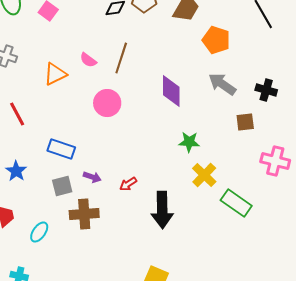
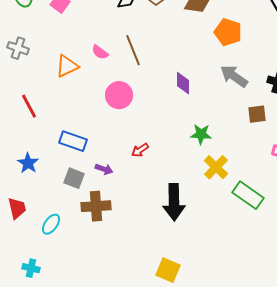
brown line: (121, 58) -> (133, 50), turned -40
purple diamond: (171, 91) -> (183, 83), size x0.7
red arrow: (128, 184) -> (140, 150), moved
gray square: (62, 186) -> (74, 178), turned 35

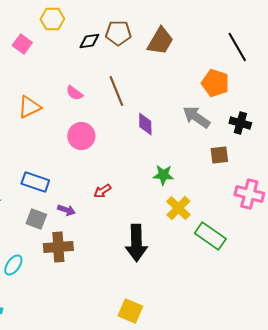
orange pentagon: (228, 32) -> (215, 83), moved
brown line: (133, 50) -> (116, 91), moved
pink semicircle: (100, 52) -> (74, 93), moved

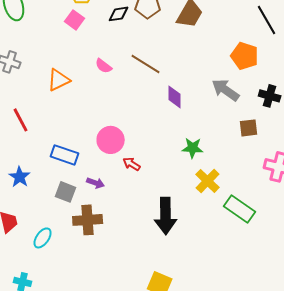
pink square: (22, 44) -> (75, 20), moved
brown line: (116, 91) -> (146, 64), turned -36
pink circle: (81, 136) -> (111, 140), moved
red arrow: (102, 191) -> (132, 164), turned 66

